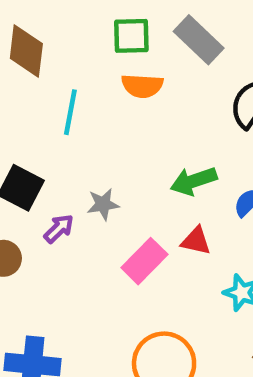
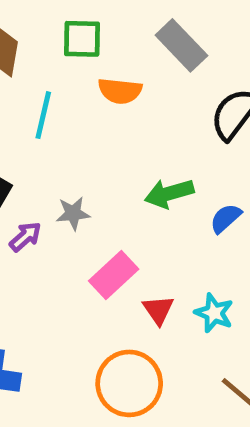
green square: (131, 36) -> (82, 39), moved
red triangle: (196, 241) -> (158, 310), moved, turned 40

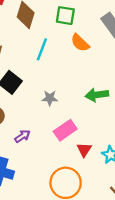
orange semicircle: (120, 91) -> (80, 43), turned 30
purple arrow: (25, 237) -> (22, 136), moved

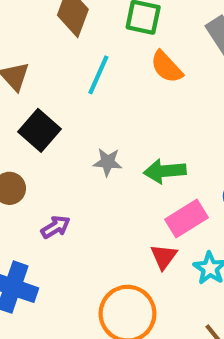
green arrow: (97, 95) -> (165, 171), moved
pink rectangle: (65, 130) -> (186, 218), moved

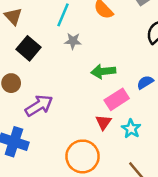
gray star: (108, 162) -> (73, 41), moved
purple arrow: (56, 227) -> (39, 106), size x1.6

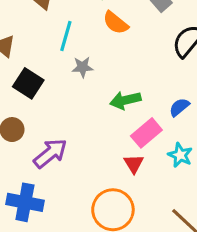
cyan star: (131, 129) -> (180, 155), moved

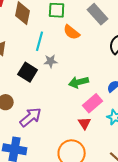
black square: (28, 83) -> (28, 72), moved

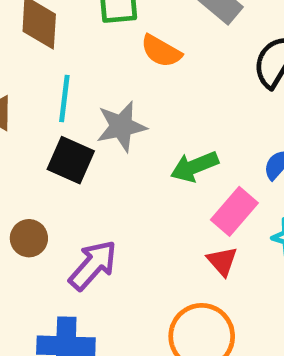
cyan line: (40, 41) -> (64, 98), moved
gray star: (51, 61) -> (121, 126), size x1.5

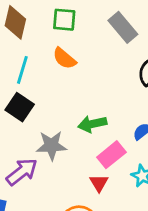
orange semicircle: (161, 51) -> (64, 58), moved
gray star: (121, 126) -> (51, 146), moved

